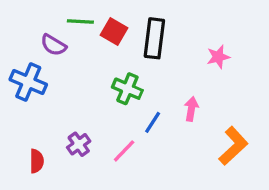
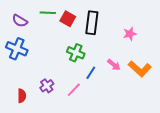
purple semicircle: (53, 45) -> (20, 21), moved
pink arrow: (191, 109) -> (114, 65), turned 120
orange L-shape: (233, 146) -> (140, 69), moved, turned 85

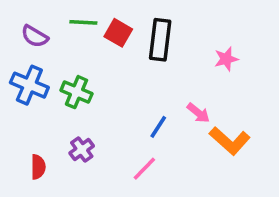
green cross: (76, 53) -> (76, 92), moved
orange L-shape: (140, 69) -> (230, 141), moved
pink line: (74, 90) -> (144, 169), moved

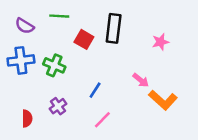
red square: (118, 33) -> (84, 39), moved
blue cross: (29, 85) -> (21, 60), turned -30
blue line: (158, 127) -> (95, 90), moved

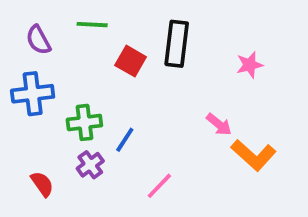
purple semicircle: (25, 26) -> (38, 40), turned 30
green cross: (54, 65) -> (84, 122), moved, turned -30
blue line: (95, 90) -> (125, 140), moved
red semicircle: (27, 119) -> (42, 184), turned -35

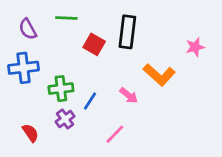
pink star: (250, 65) -> (195, 47), moved
pink arrow: (219, 124) -> (129, 95), moved
orange L-shape: (253, 155) -> (159, 75), moved

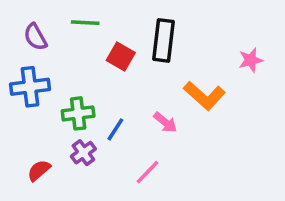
red semicircle: (30, 133) -> (39, 170), turned -96

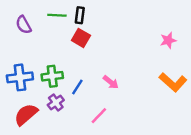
black rectangle: (163, 40) -> (80, 15), moved, size x0.6
blue cross: (30, 87) -> (20, 77), moved
orange L-shape: (204, 96) -> (173, 82), moved
red semicircle: (39, 170) -> (26, 114), size x1.5

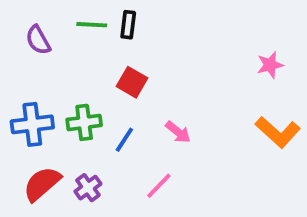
red square: (81, 38) -> (132, 82), moved
purple cross: (56, 103) -> (88, 188), moved

